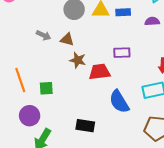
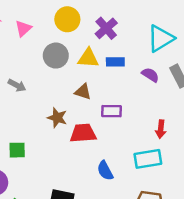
purple semicircle: (152, 21) -> (150, 75), turned 32
brown triangle: (67, 39) -> (83, 92), moved
blue semicircle: (119, 102) -> (105, 171), size x0.7

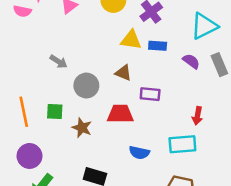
gray circle: (56, 56) -> (86, 86), moved
brown star: (57, 118) -> (82, 128), moved
green square: (17, 150) -> (55, 111), moved
blue semicircle: (105, 171) -> (139, 153), turned -54

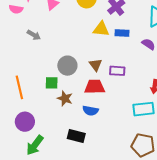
gray arrow: (59, 62) -> (34, 35), moved
brown triangle: (123, 73) -> (96, 65), moved, turned 32
green square: (55, 111) -> (52, 83), moved
blue semicircle: (139, 153) -> (90, 111), moved

